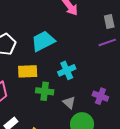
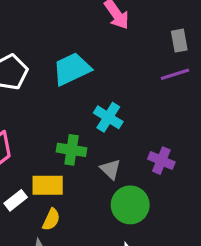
cyan cross: (67, 70) -> (108, 117), turned -36
yellow rectangle: (28, 71) -> (48, 185), moved

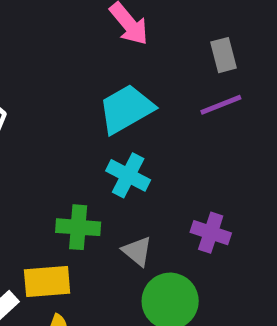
cyan trapezoid: (72, 69) -> (126, 109), moved

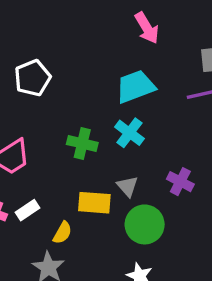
green cross: (78, 227) -> (82, 143), moved
yellow rectangle: (47, 281) -> (94, 203), moved

